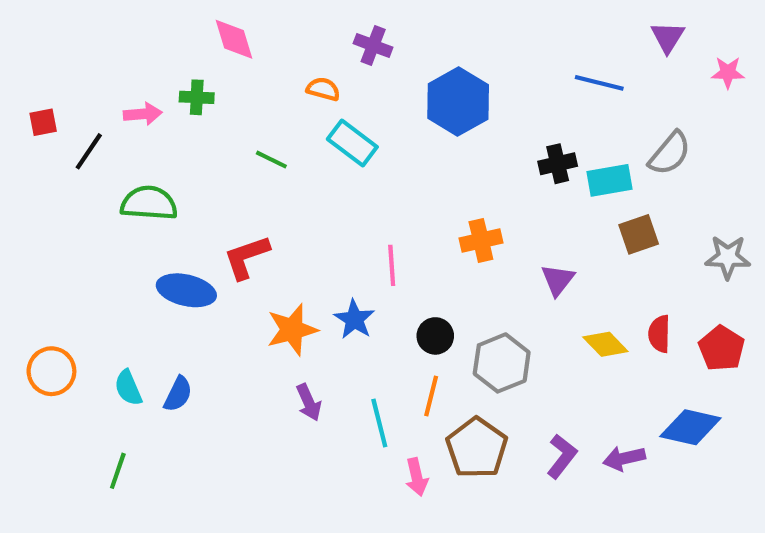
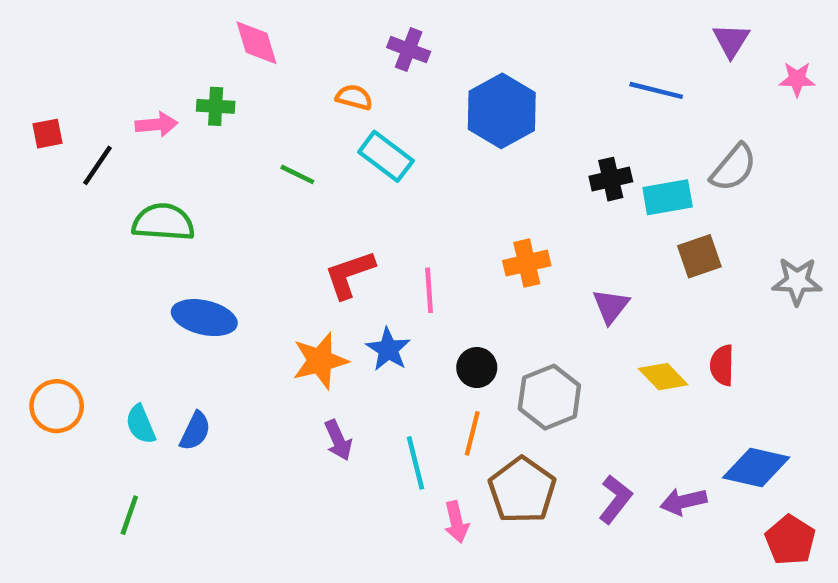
red L-shape: (246, 257) -> (350, 274), moved
red pentagon: (722, 348) -> (790, 540), moved

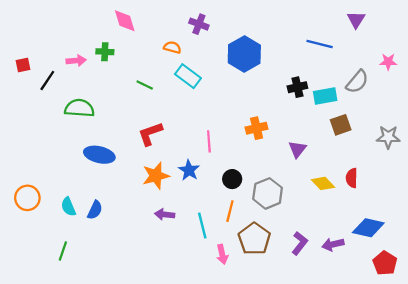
pink star: (797, 79) -> (388, 62), moved
red L-shape: (350, 274) -> (150, 134), moved
purple arrow: (338, 440) -> (165, 214), turned 120

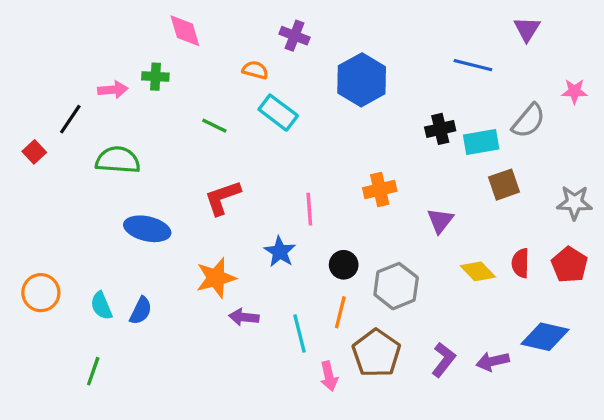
red square: (23, 65) -> (34, 152), moved, turned -32
orange star: (156, 176) -> (216, 278), moved
red pentagon: (385, 263) -> (570, 265), moved

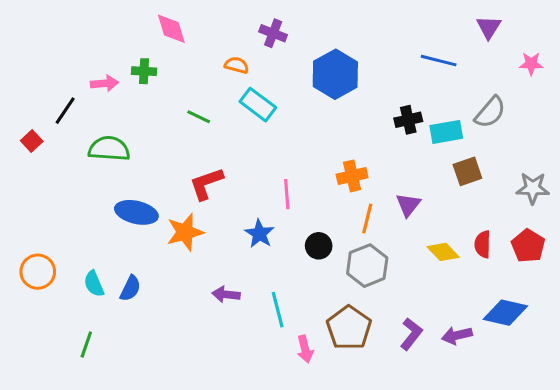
pink star: (574, 91) -> (531, 64), moved
orange star: (216, 278) -> (185, 232), moved
orange line: (340, 312) -> (367, 218), moved

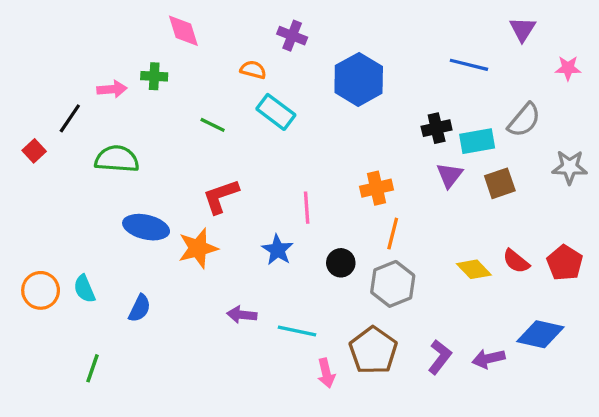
gray star: (533, 188) -> (570, 167), moved
purple triangle: (408, 205) -> (450, 175), moved
red semicircle: (483, 244) -> (516, 261), turned -52
cyan semicircle: (94, 284) -> (84, 289), moved
cyan line: (278, 310) -> (297, 331), turned -64

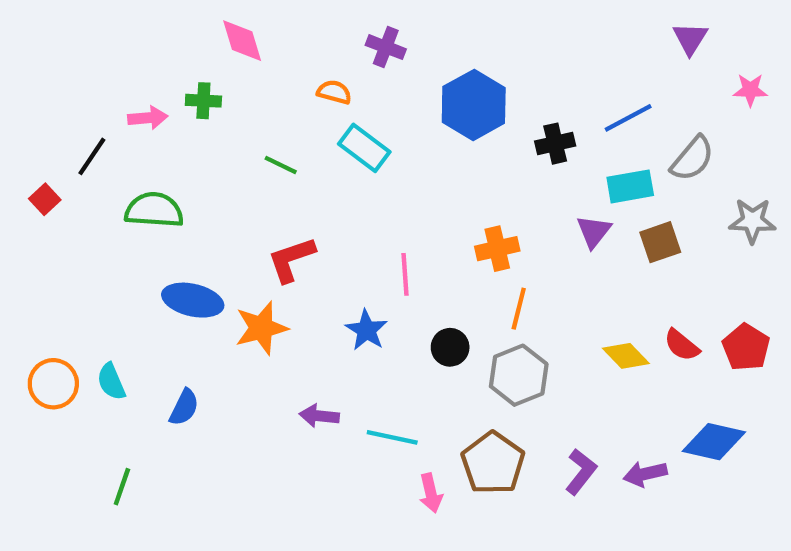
blue line: (469, 65) -> (628, 118), moved, turned -42
black cross: (437, 128) -> (555, 144), moved

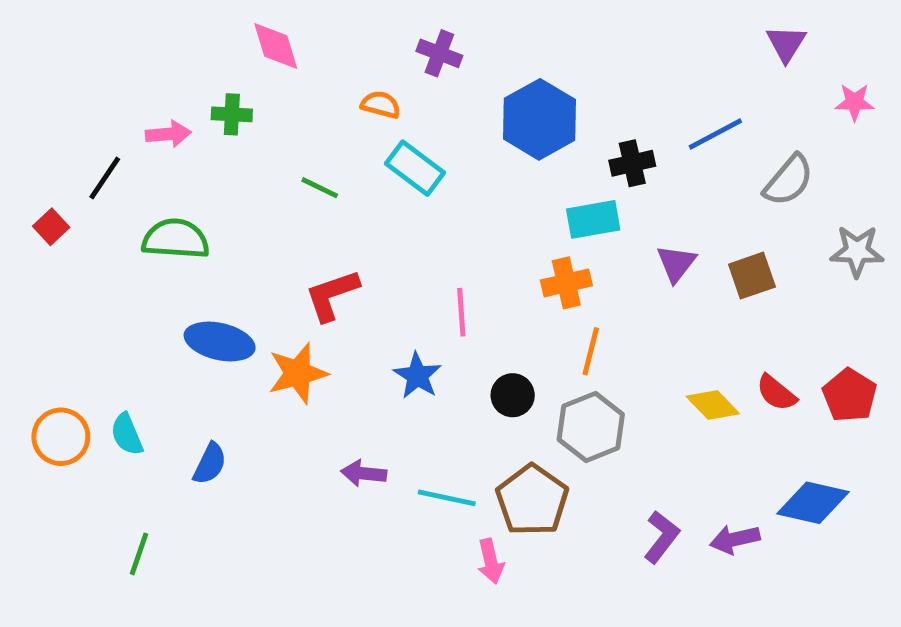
cyan rectangle: (630, 186) -> (593, 219), moved
brown pentagon: (493, 463) -> (532, 500), moved

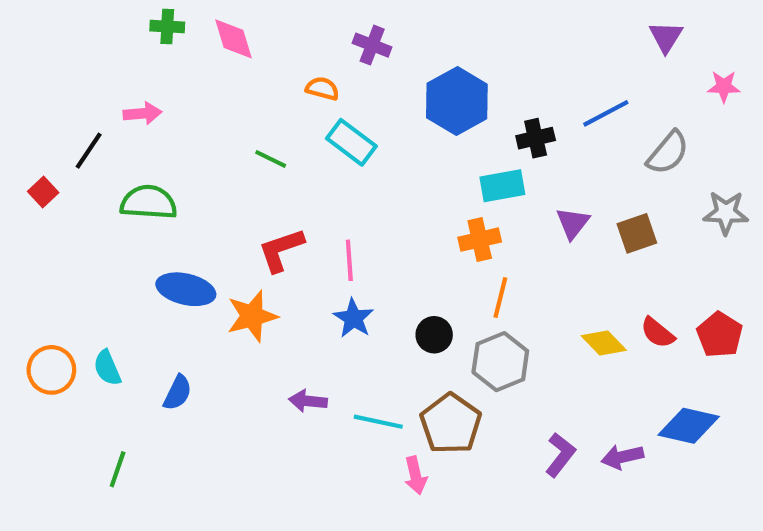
green cross: (232, 114) -> (167, 26), moved
pink line: (461, 312) -> (349, 260), moved

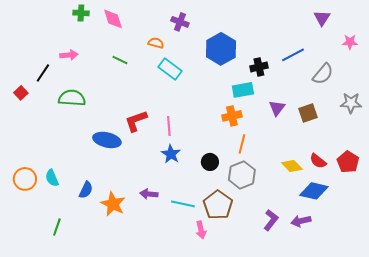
green line: (271, 159) -> (120, 60), moved
blue ellipse: (186, 289) -> (107, 140), moved
orange star: (252, 316) -> (113, 204), moved, turned -30
blue diamond: (689, 426) -> (314, 191), moved

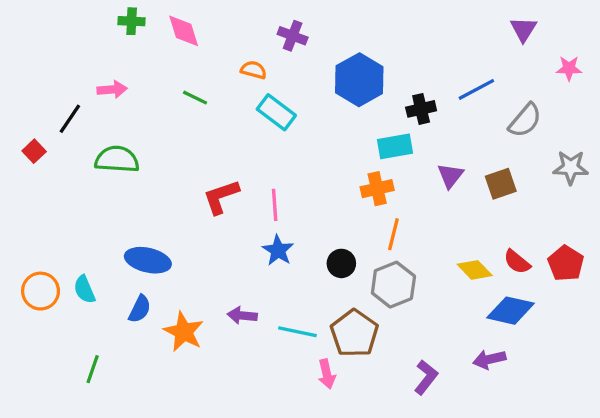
blue ellipse: (107, 140) -> (148, 260), moved
purple L-shape: (271, 220) -> (426, 377), moved

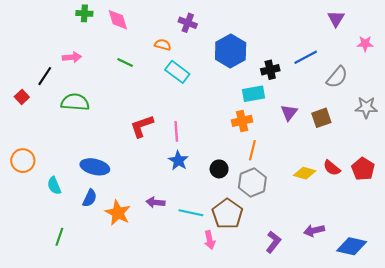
yellow diamond: (475, 270) -> (305, 173), turned -30
orange circle: (41, 291) -> (23, 161), moved
blue diamond: (510, 311) -> (352, 246), moved

